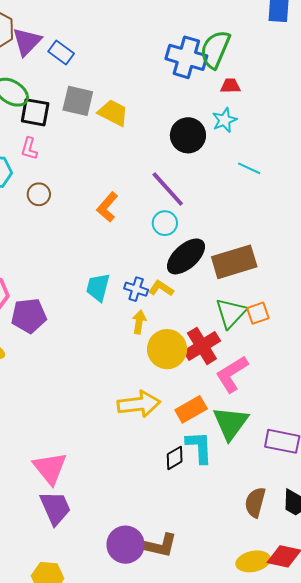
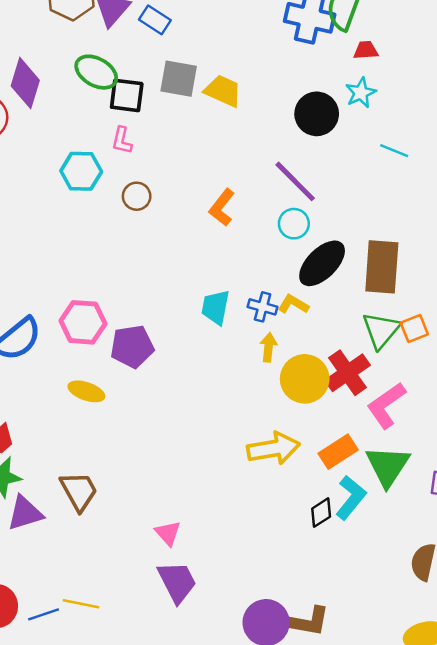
brown rectangle: (234, 262) -> (382, 267), turned -66
cyan L-shape: (199, 447) -> (351, 498), turned 45
pink triangle: (50, 468) -> (168, 533), size x0.6

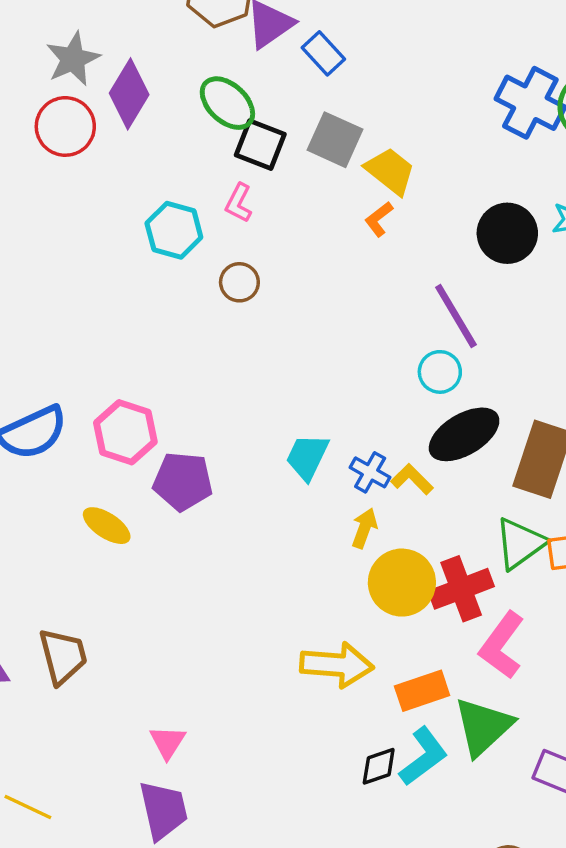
orange L-shape: (222, 208) -> (379, 219), moved, size x0.7
pink L-shape: (386, 405) -> (502, 645), turned -33

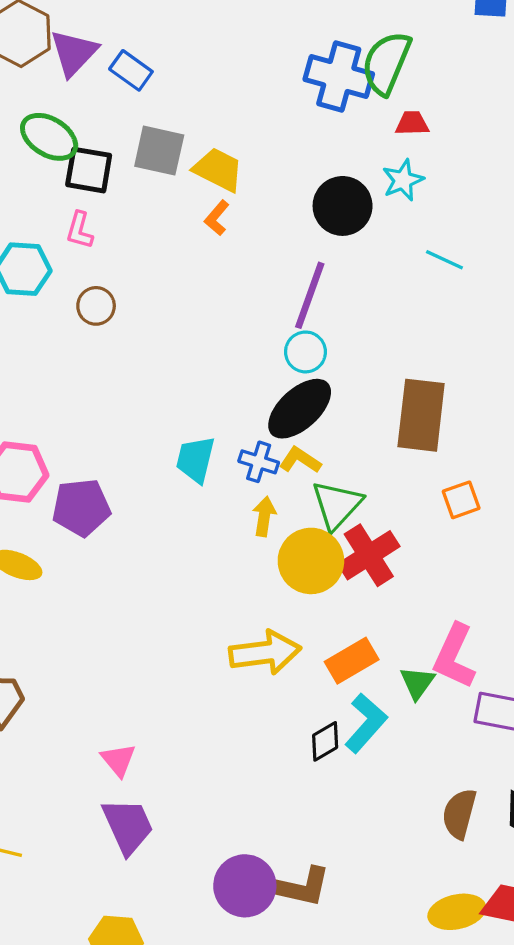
purple line: (456, 316) -> (310, 295), turned 62
black ellipse: (464, 434) -> (300, 409), moved
green triangle: (520, 543) -> (337, 505), moved
pink L-shape: (502, 645) -> (454, 656), moved
green triangle: (483, 727) -> (417, 683), size x0.6

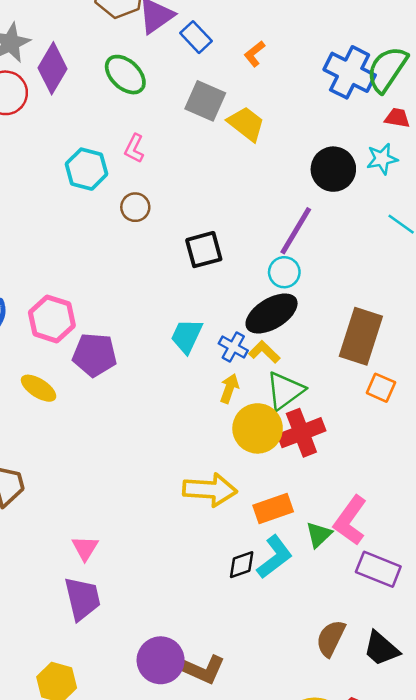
black square: (89, 170) -> (204, 250), moved, turned -36
orange L-shape: (217, 218) -> (254, 54), moved
orange square: (461, 500) -> (381, 388), moved, turned 32

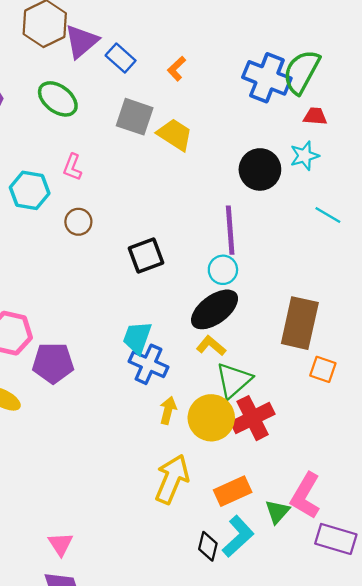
purple line: (296, 231) -> (230, 230), turned -30
blue cross: (233, 347) -> (149, 364), moved, size x1.4
yellow arrow: (229, 388) -> (168, 410), moved
yellow arrow: (210, 490) -> (172, 479), turned -66
black diamond: (242, 565) -> (208, 546), turned -52

